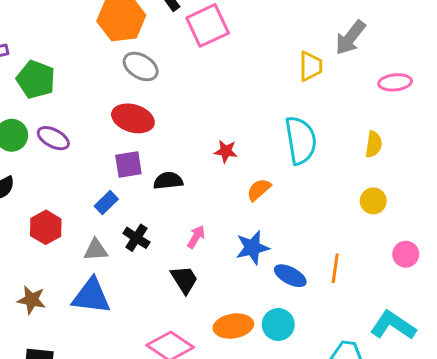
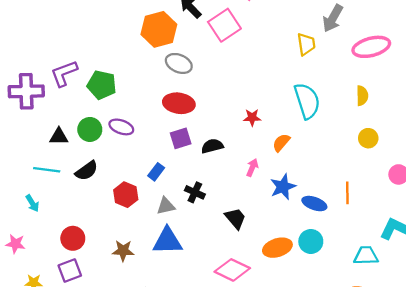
pink ellipse: (395, 82) -> (371, 47), size x1.5
blue rectangle: (106, 203) -> (156, 172), moved
pink arrow: (196, 237) -> (252, 168), moved

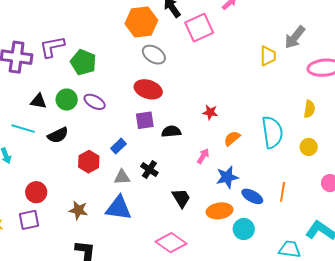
cyan semicircle: (307, 101) -> (272, 132), moved
orange ellipse: (277, 248) -> (220, 211), moved

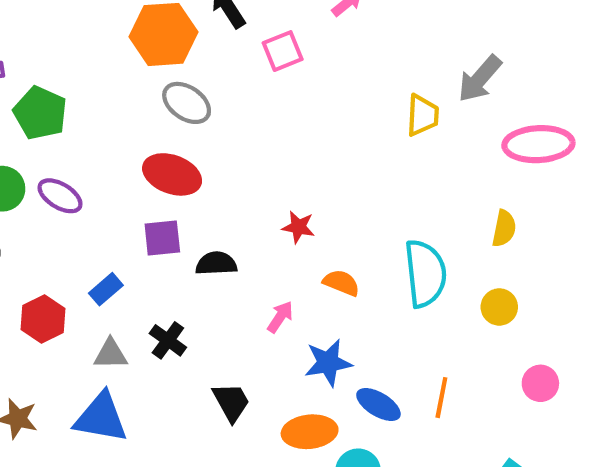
pink square: (199, 28) -> (283, 51), size x0.7
orange semicircle: (232, 138) -> (341, 283), turned 60

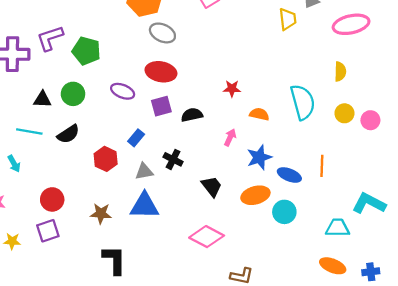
purple ellipse: (60, 196) -> (123, 91), moved
pink circle: (540, 383) -> (370, 120), moved

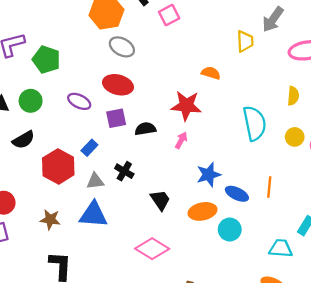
red star: (232, 89) -> (186, 106), size x1.8
orange semicircle: (259, 114) -> (211, 73), moved
pink arrow: (230, 137) -> (181, 140), moved
red hexagon: (106, 159) -> (58, 166), size x1.4

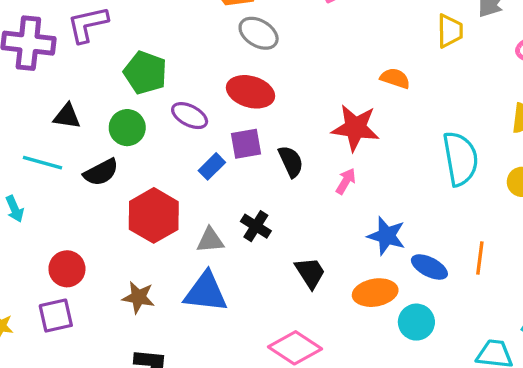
green pentagon: (46, 60) -> (145, 73), moved
green circle: (31, 101) -> (127, 128), moved
black semicircle: (145, 129) -> (291, 161), turned 72
blue rectangle: (89, 148) -> (212, 166), moved
blue star: (209, 175) -> (386, 236), turned 30

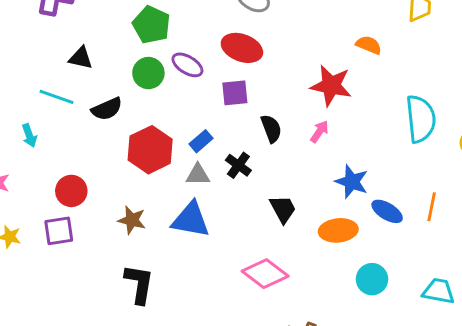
green circle: (127, 128) -> (148, 73), moved
black semicircle: (291, 161) -> (271, 129), moved
blue rectangle: (212, 166) -> (201, 141), moved
cyan circle: (416, 322) -> (372, 279), moved

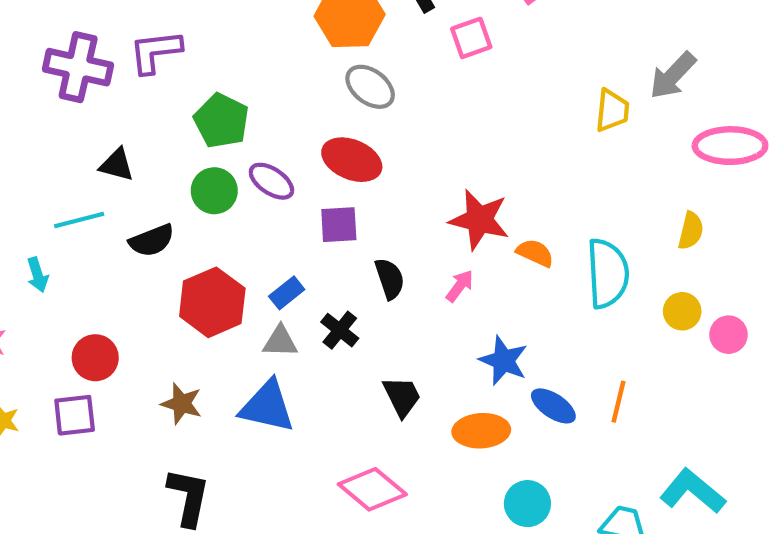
orange semicircle: (369, 45) -> (535, 253), moved
cyan line: (56, 97) -> (79, 220), turned -36

